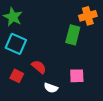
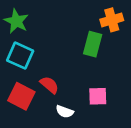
red square: (17, 76) -> (21, 96), size x1.5

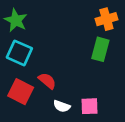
green rectangle: (93, 44) -> (100, 49), moved
pink square: (98, 96) -> (90, 106), moved

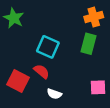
cyan square: (19, 53) -> (48, 47), moved
pink square: (90, 106) -> (98, 87), moved

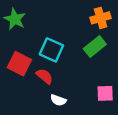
green rectangle: (88, 44) -> (95, 46), turned 36
red square: (18, 81) -> (19, 64), moved

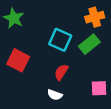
cyan square: (51, 50) -> (60, 40), moved
red semicircle: (45, 76) -> (61, 72), moved, turned -98

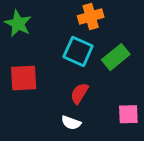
orange cross: (95, 17) -> (91, 17), moved
red square: (18, 60) -> (24, 78), turned -30

